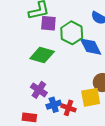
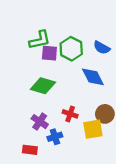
green hexagon: (72, 33) -> (71, 49), moved
red cross: (69, 108) -> (70, 114), moved

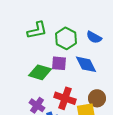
purple square: (49, 53) -> (59, 63), moved
red cross: (70, 114) -> (65, 98), size x1.5

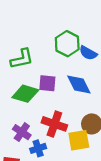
green L-shape: (37, 30) -> (22, 59), moved
green hexagon: (66, 38) -> (67, 44), moved

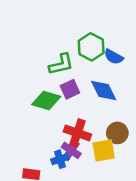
green L-shape: (22, 59) -> (61, 64), moved
purple square: (47, 83) -> (70, 89), turned -30
purple cross: (22, 132) -> (71, 150), moved

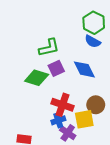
green hexagon: (91, 47) -> (94, 23), moved
purple cross: (71, 150) -> (68, 133), moved
blue cross: (60, 159) -> (58, 120), moved

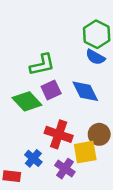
green diamond: (37, 78) -> (27, 101), turned 30
blue cross: (58, 120) -> (33, 158), moved, turned -32

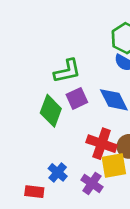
green diamond: (27, 101) -> (51, 111), turned 64
red cross: (59, 134) -> (102, 144), moved

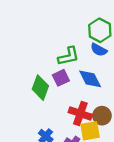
green L-shape: (67, 71) -> (68, 56), moved

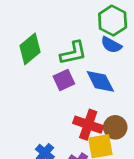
green diamond: (40, 88) -> (30, 49), moved, turned 30

